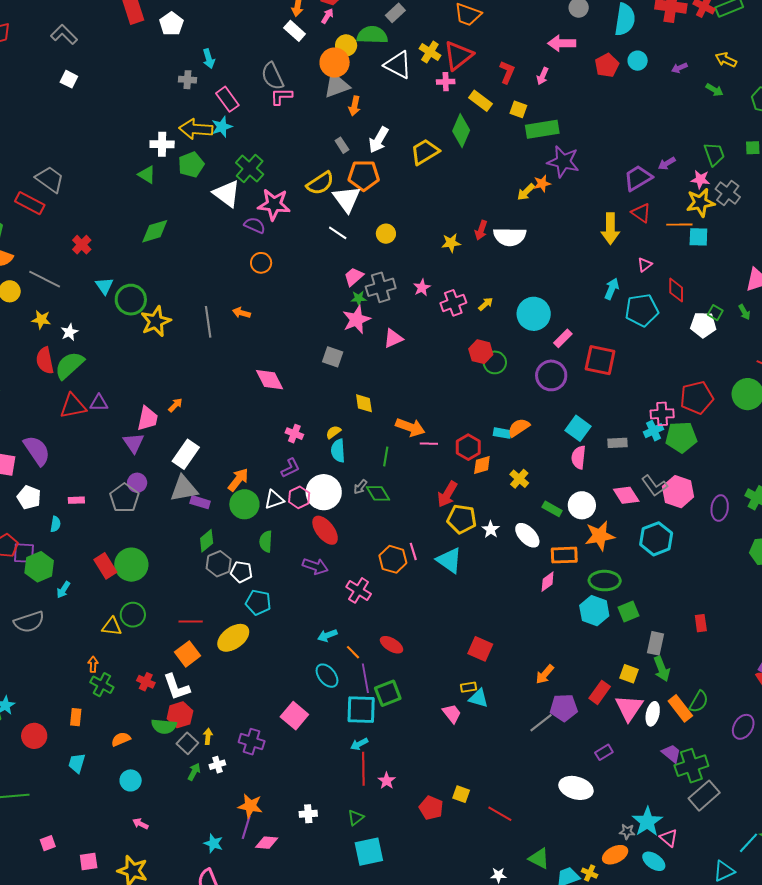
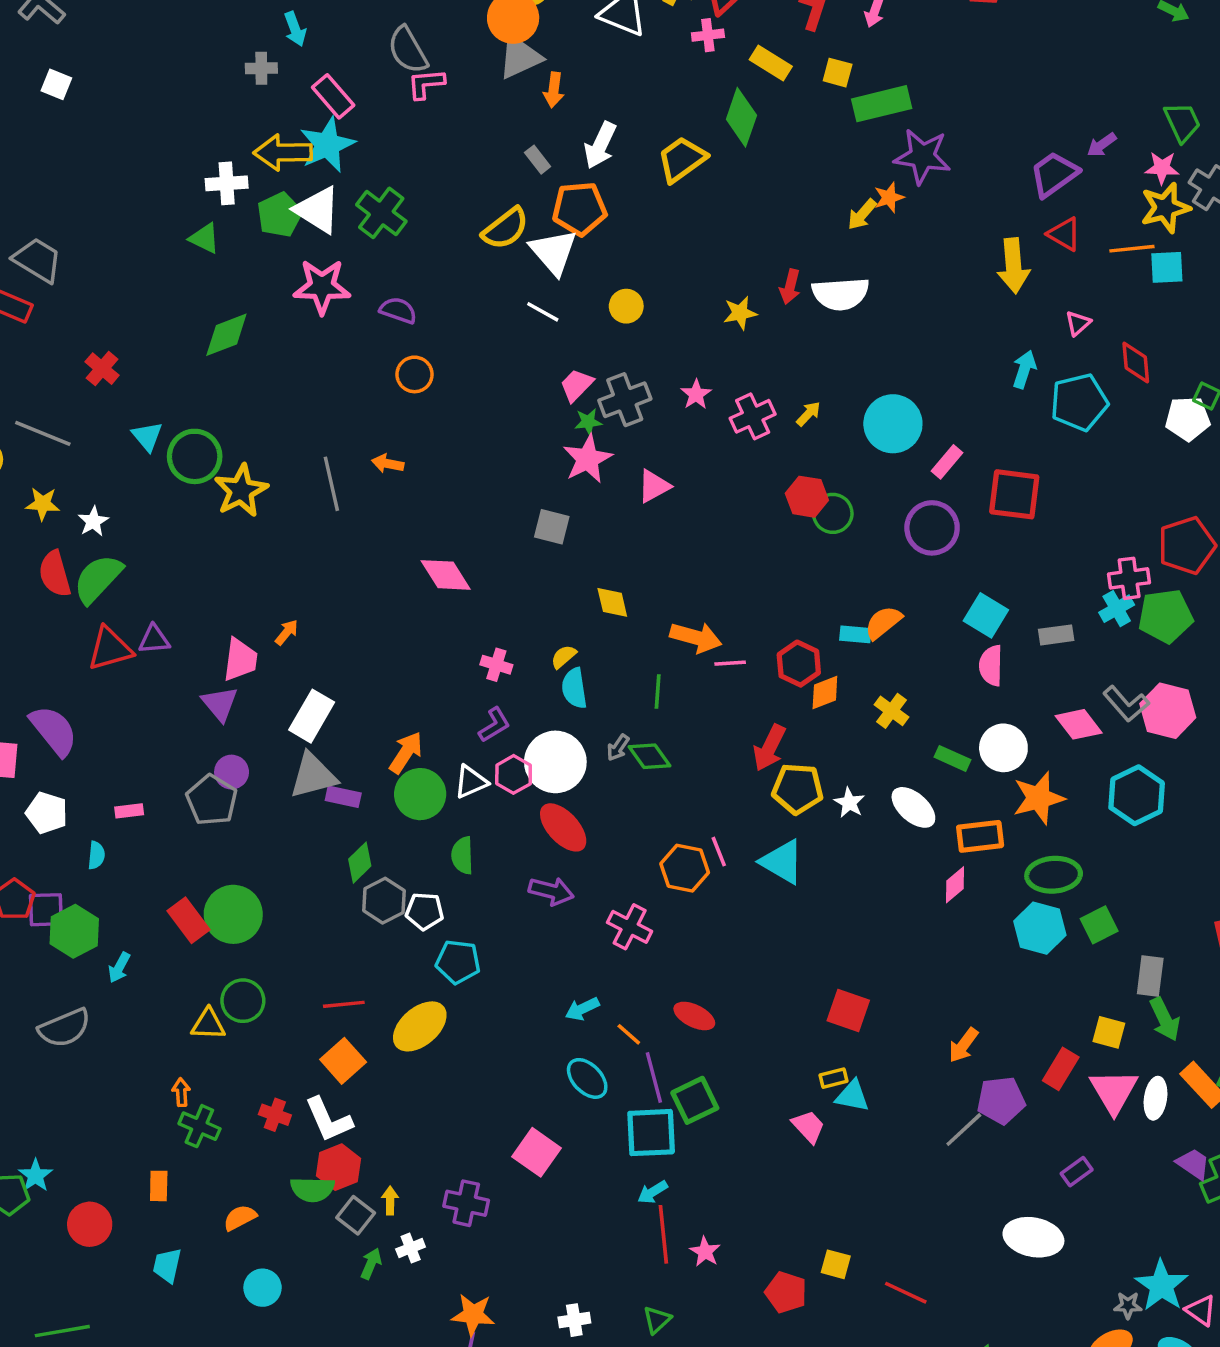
cyan star: (222, 127) -> (327, 145), size x1.5
white triangle: (227, 194) -> (317, 210), moved
pink star: (274, 204) -> (322, 287), moved

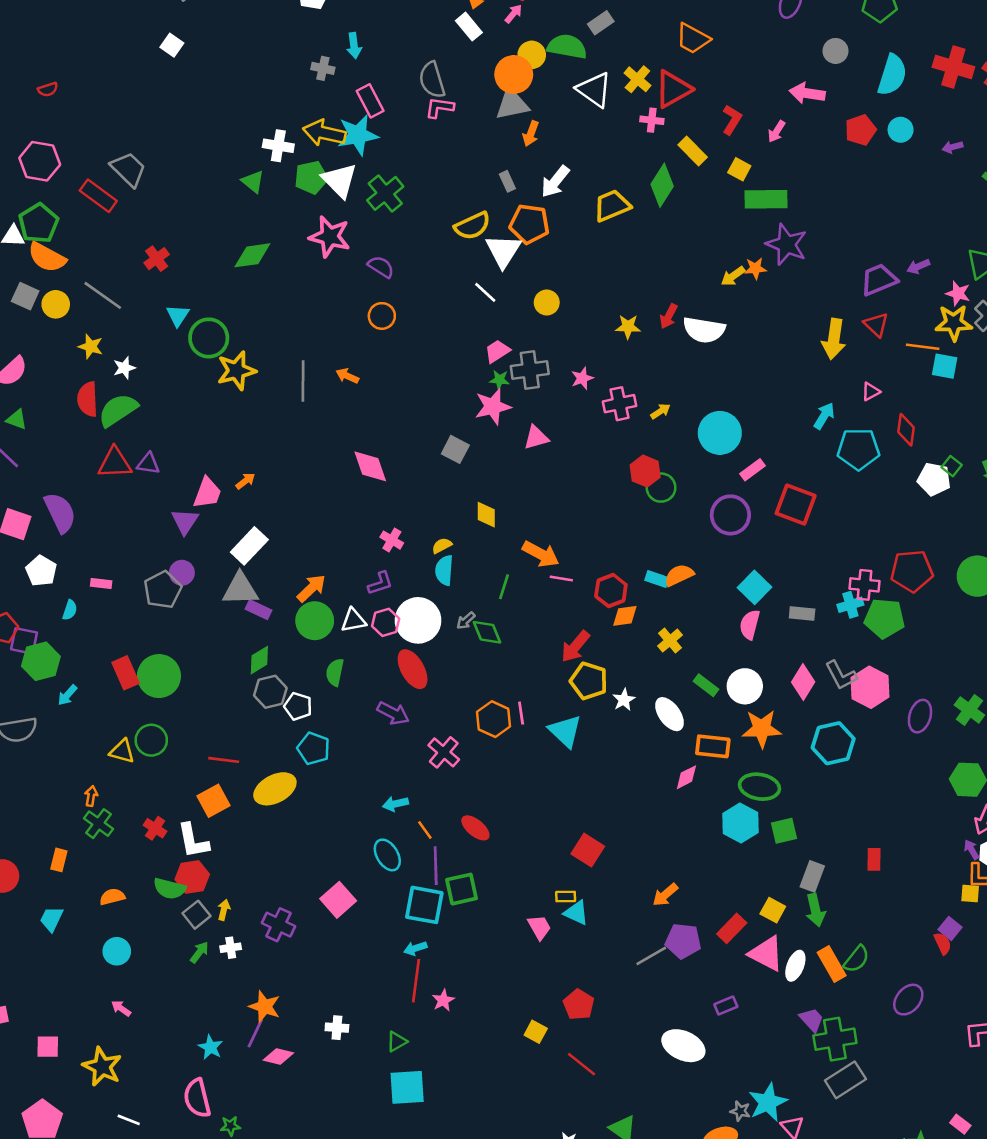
pink diamond: (1079, 724) -> (803, 682), turned 56
pink triangle: (1114, 1091) -> (766, 954), turned -45
red pentagon: (786, 1292) -> (579, 1005), moved

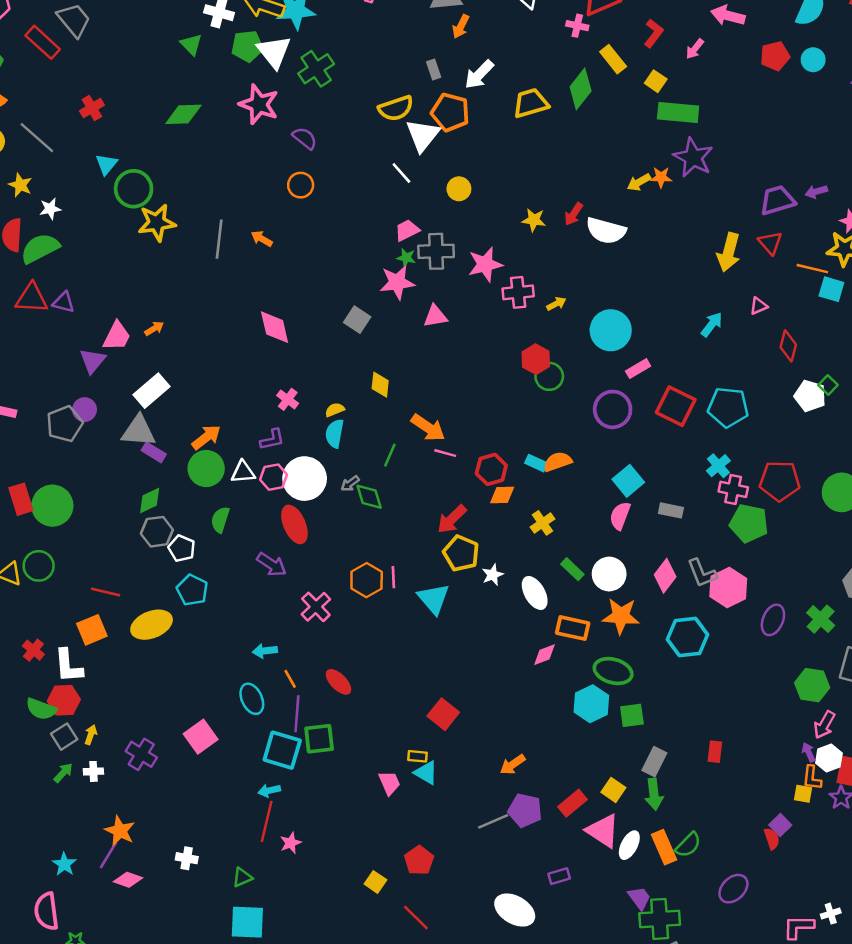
pink star: (582, 378) -> (485, 264), size x1.6
cyan pentagon: (858, 449) -> (728, 407), moved
cyan cross: (850, 605) -> (718, 466), moved, turned -30

